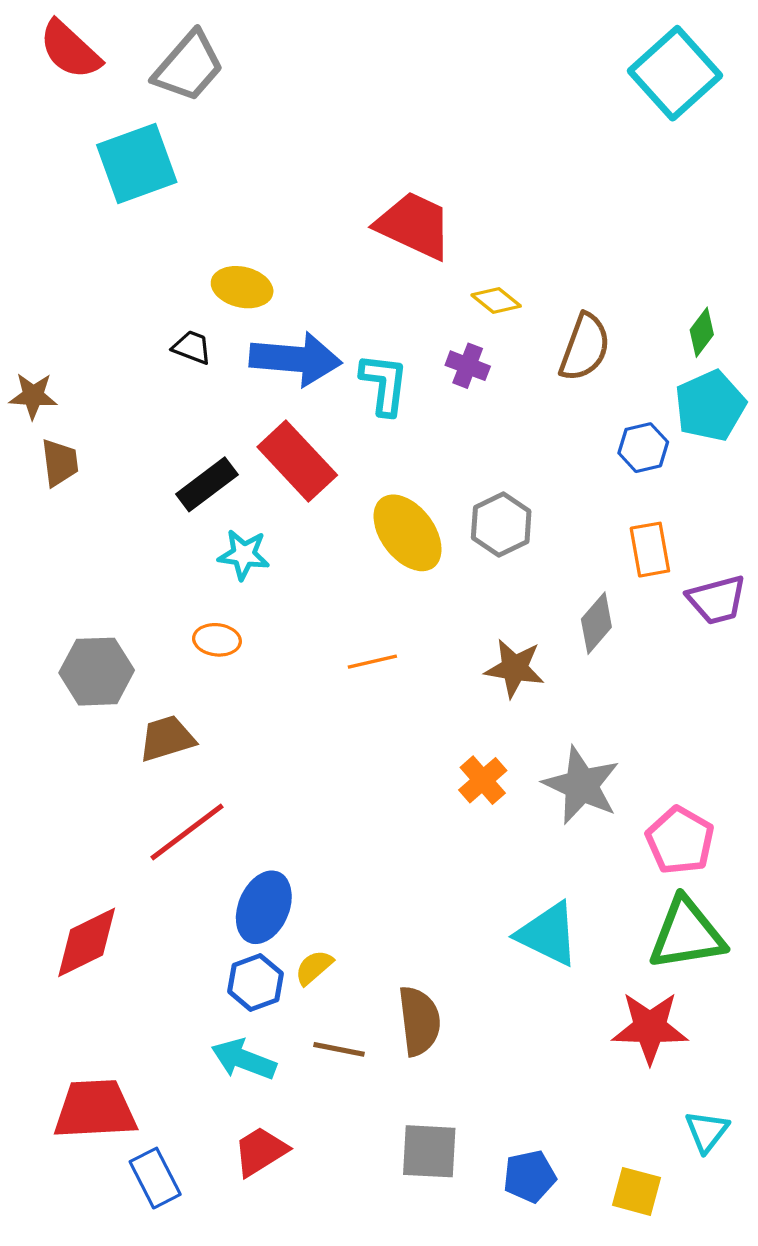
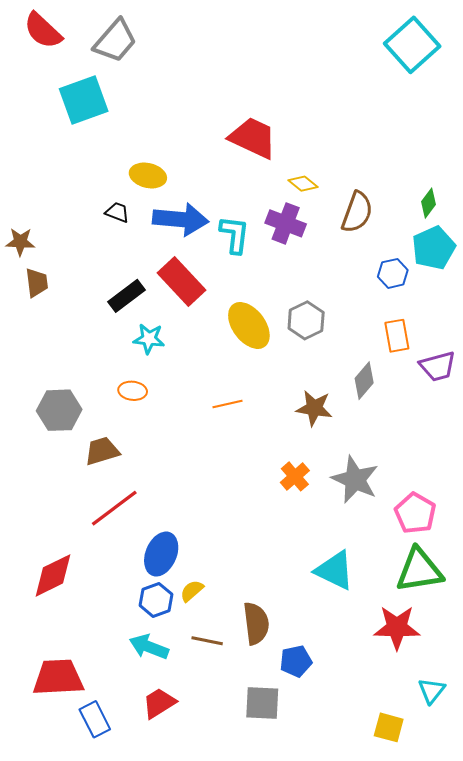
purple cross: (468, 366) -> (286, 223), size x1.5
blue pentagon: (530, 1176) -> (296, 661), moved

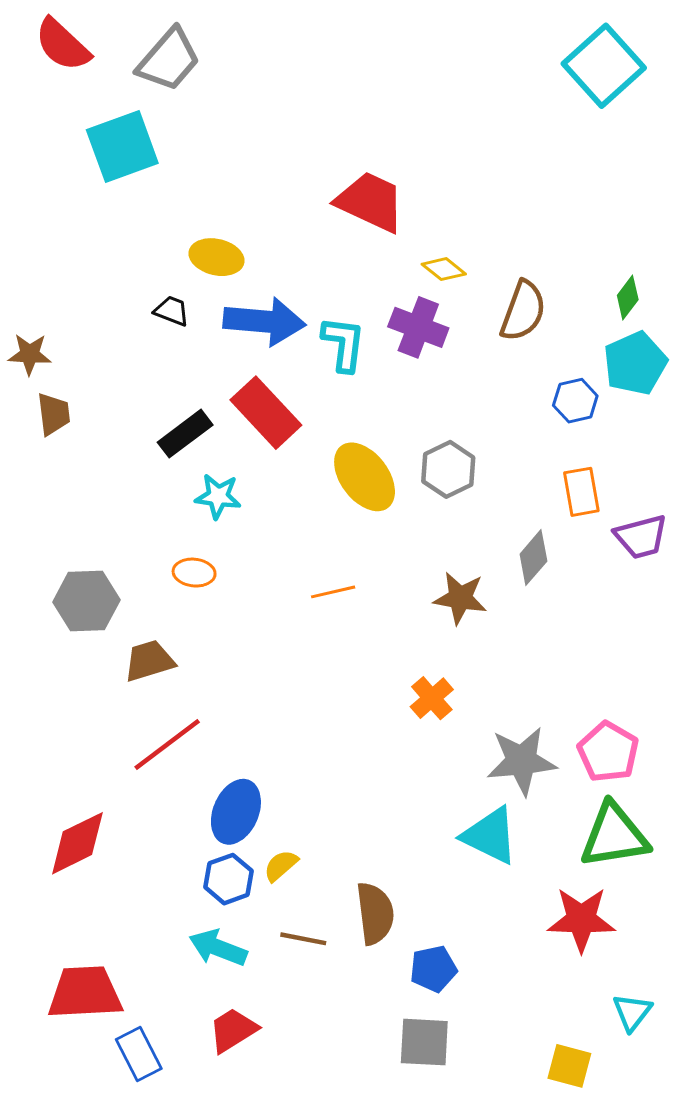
gray star: (355, 480) -> (522, 761), moved, turned -30
gray square: (262, 703) -> (424, 1042), moved

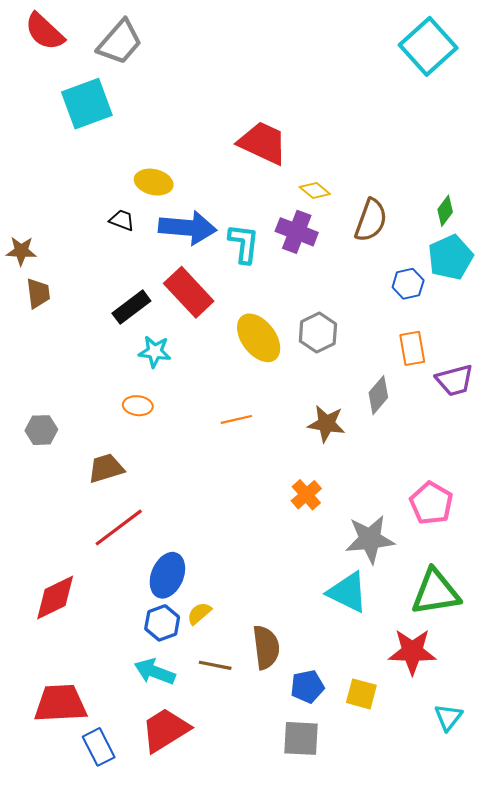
gray hexagon: (86, 601) -> (41, 430), moved, size x0.7
pink pentagon: (608, 752) -> (431, 503), moved
red trapezoid: (233, 1030) -> (165, 730), size x1.4
yellow square: (569, 1066) -> (361, 694), moved

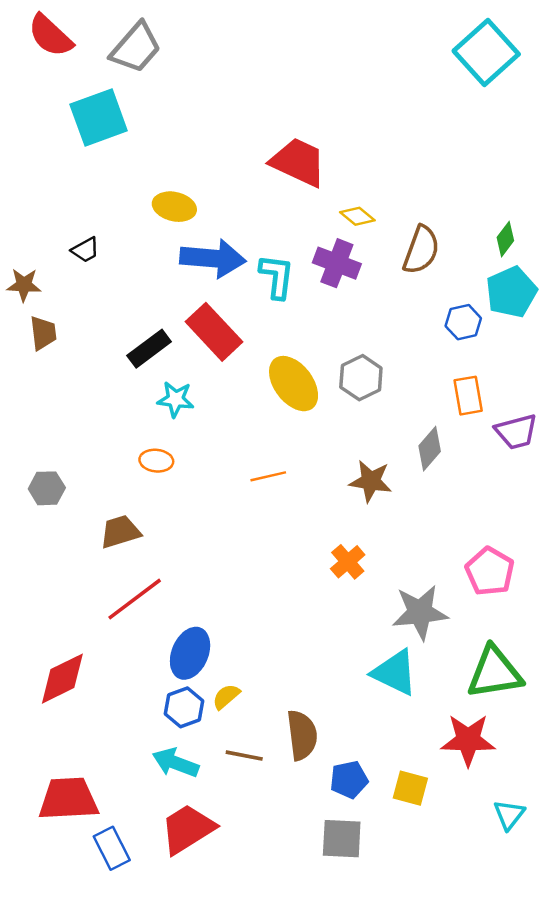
black trapezoid: (122, 220) -> (85, 250), moved, turned 130

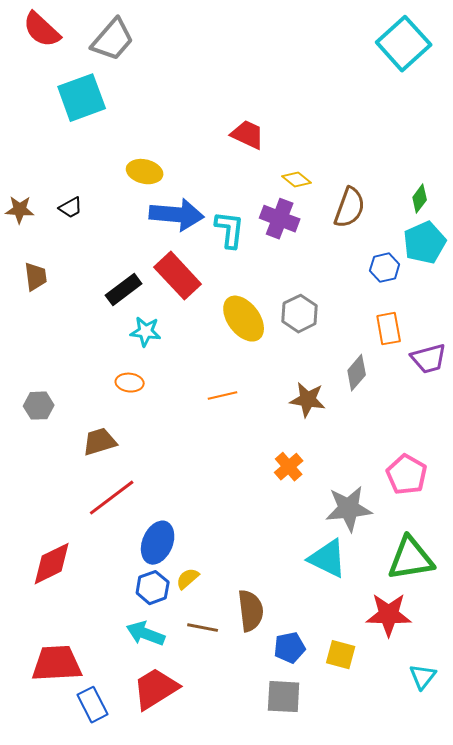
red trapezoid: (298, 162) -> (248, 135), size x0.7
brown star: (24, 285) -> (20, 210), moved

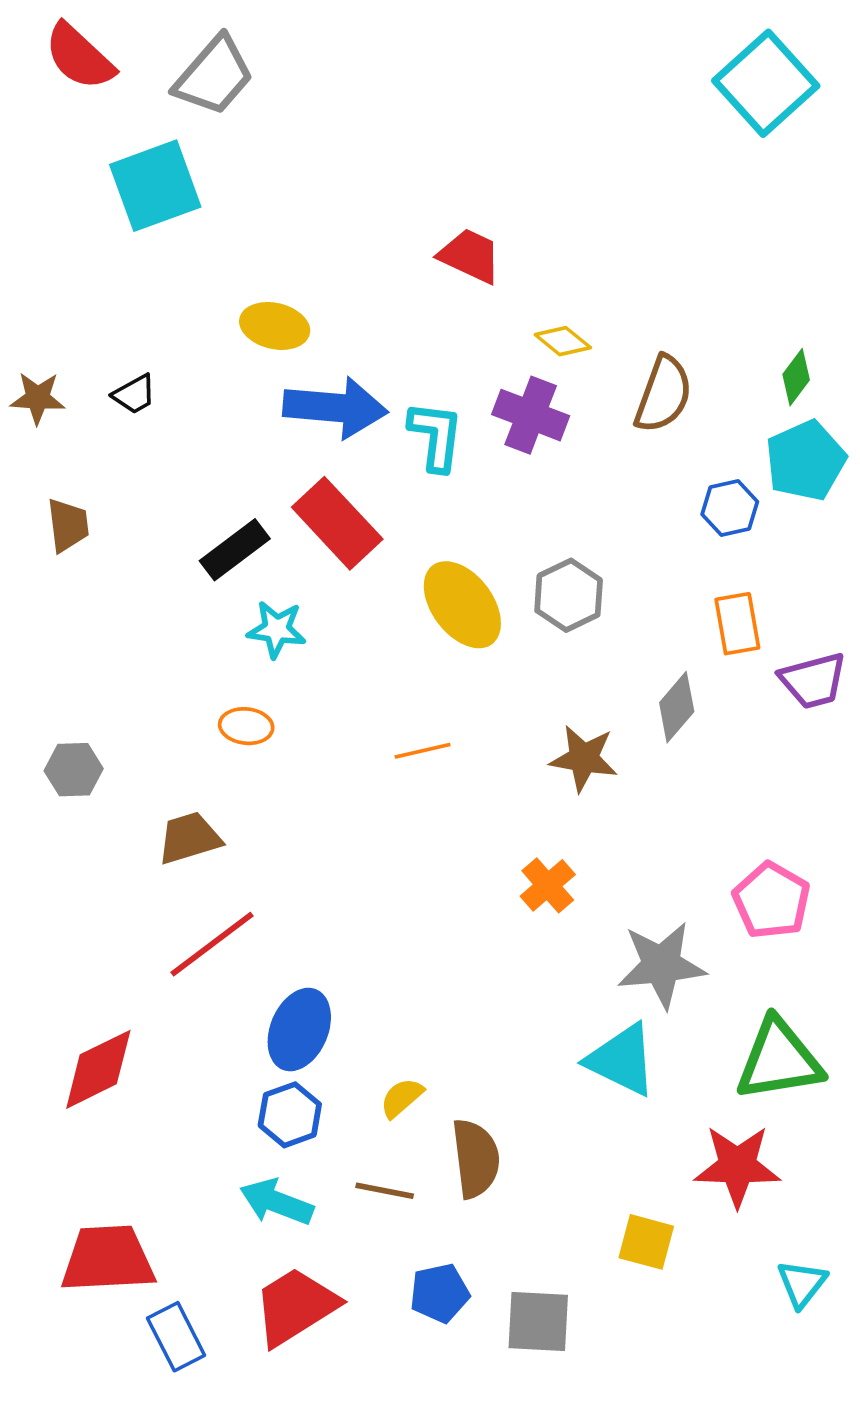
yellow semicircle: (188, 579) -> (402, 1098), moved
blue pentagon: (290, 648) -> (440, 1293), moved

